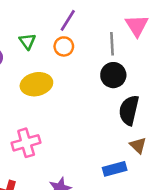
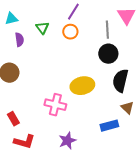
yellow ellipse: (36, 84) -> (82, 86), moved
pink cross: (26, 143) -> (55, 105), moved, turned 30

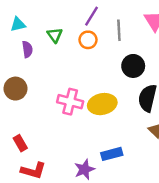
gray line: (107, 30) -> (119, 30), moved
pink cross: (55, 105) -> (70, 102), moved
blue rectangle: (109, 126) -> (112, 154), moved

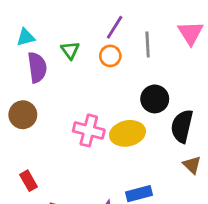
purple semicircle: (27, 49) -> (37, 67), size x1.5
black circle: (133, 66) -> (155, 99), moved

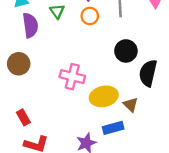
yellow ellipse: (127, 133) -> (104, 96), moved
brown triangle: (192, 165) -> (131, 105), moved

